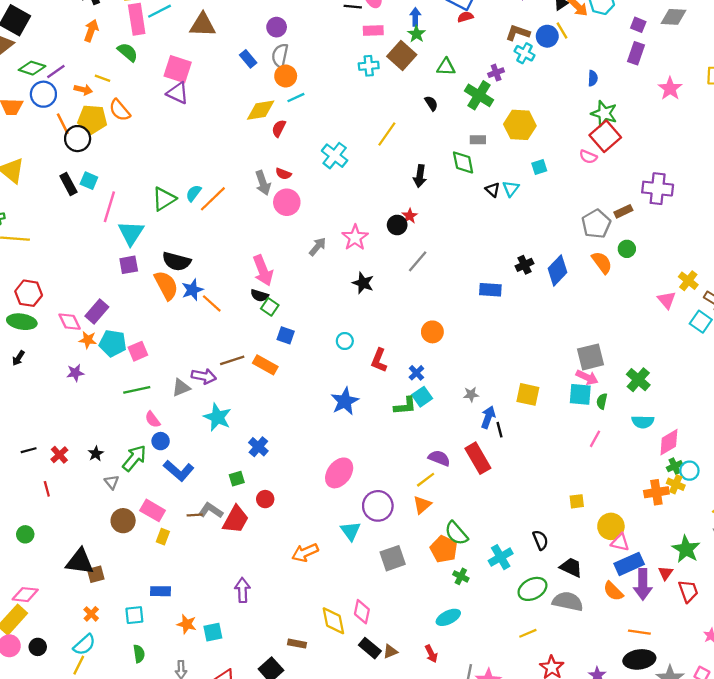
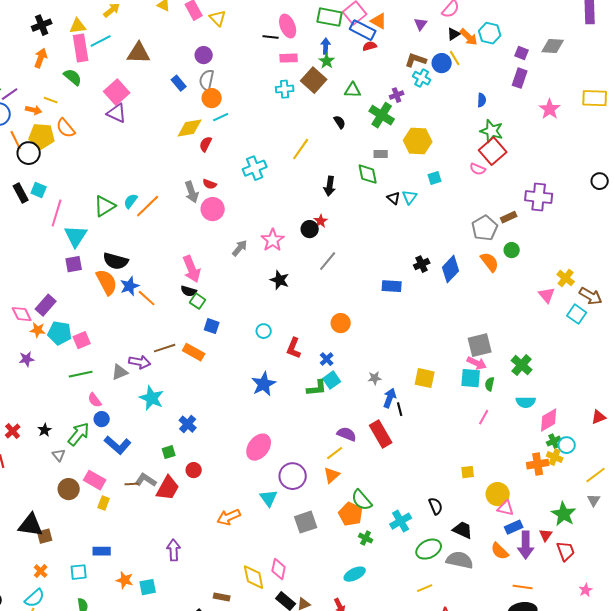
pink square: (178, 69) -> (117, 92), turned 30
cyan cross: (335, 156) -> (255, 168), turned 30
blue rectangle: (629, 564) -> (514, 527), size x0.7

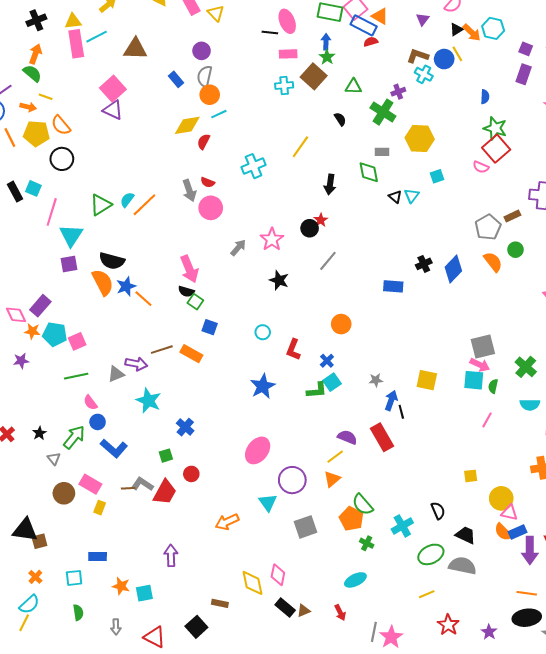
green semicircle: (73, 77) -> (32, 73), moved
black circle: (29, 153) -> (62, 159), moved
orange semicircle: (500, 551) -> (503, 532), moved

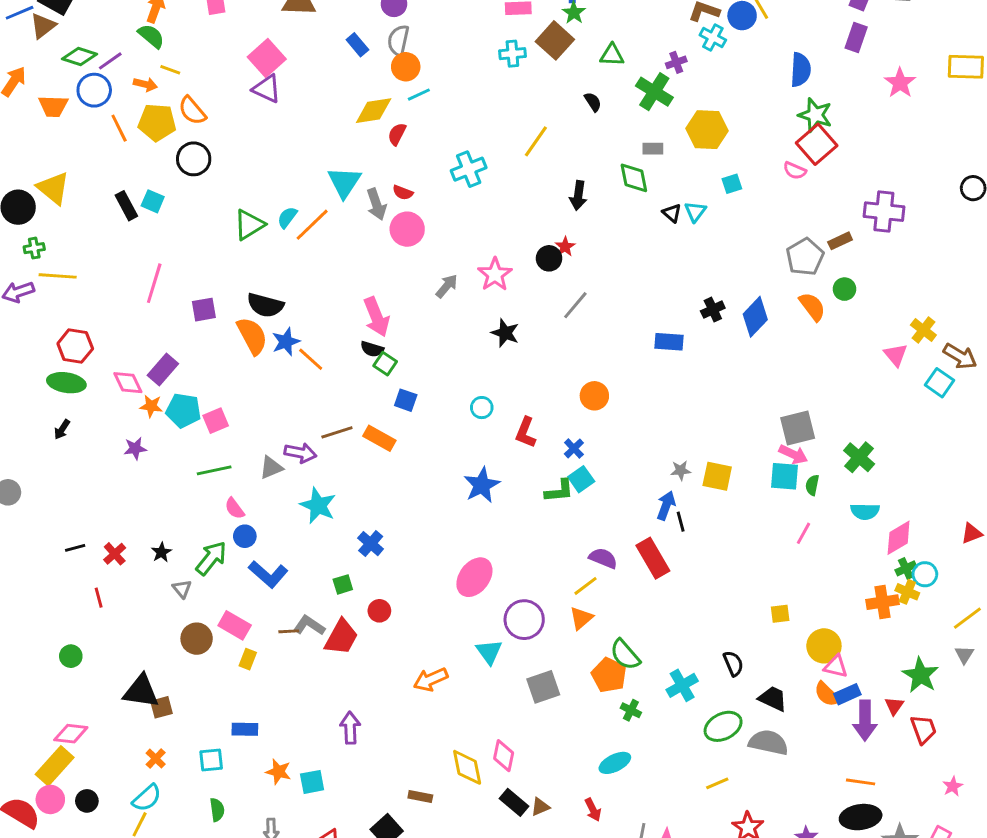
blue semicircle: (485, 97) -> (801, 70), size x1.6
pink line: (52, 212) -> (154, 283), moved
cyan triangle: (71, 235) -> (344, 182), moved
gray star: (376, 380) -> (681, 470), moved

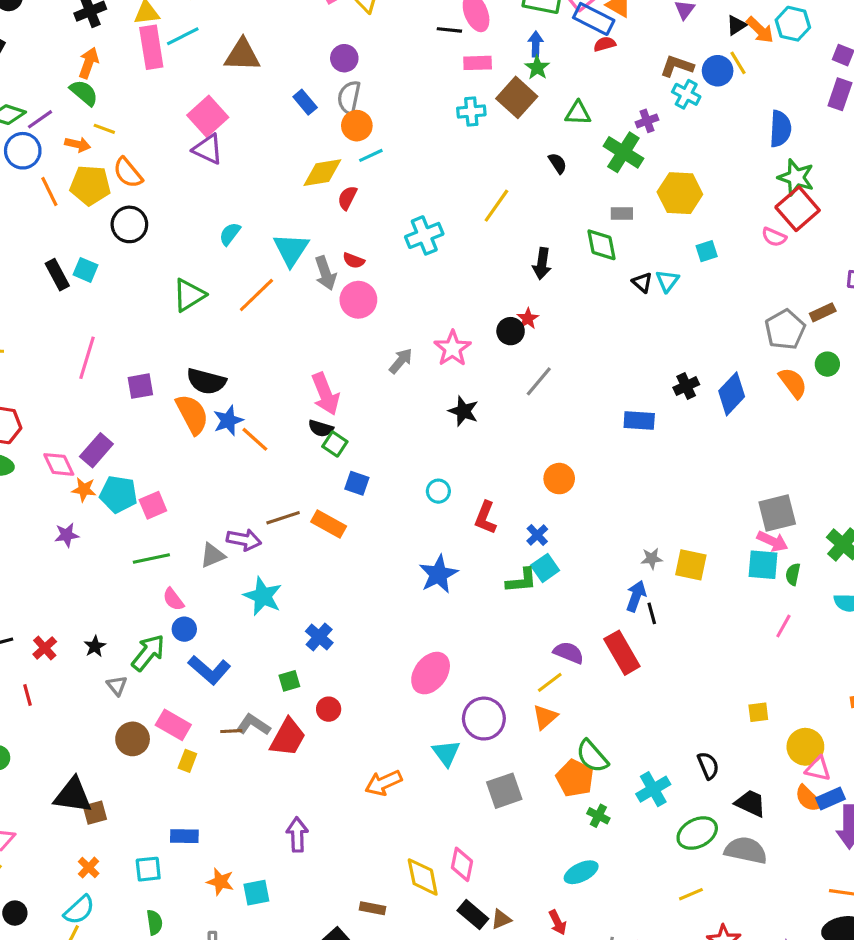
cyan semicircle: (287, 217) -> (230, 234), moved

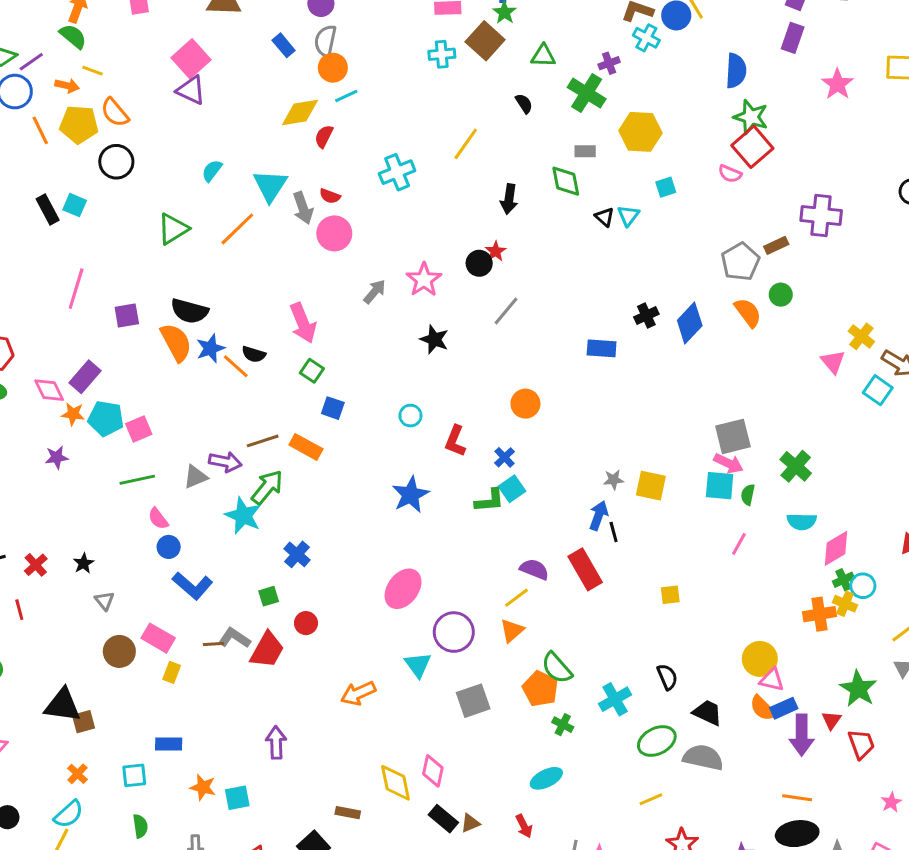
black semicircle: (321, 428) -> (254, 354), moved
green arrow: (148, 653) -> (267, 487), moved
yellow square: (758, 712) -> (670, 595), moved

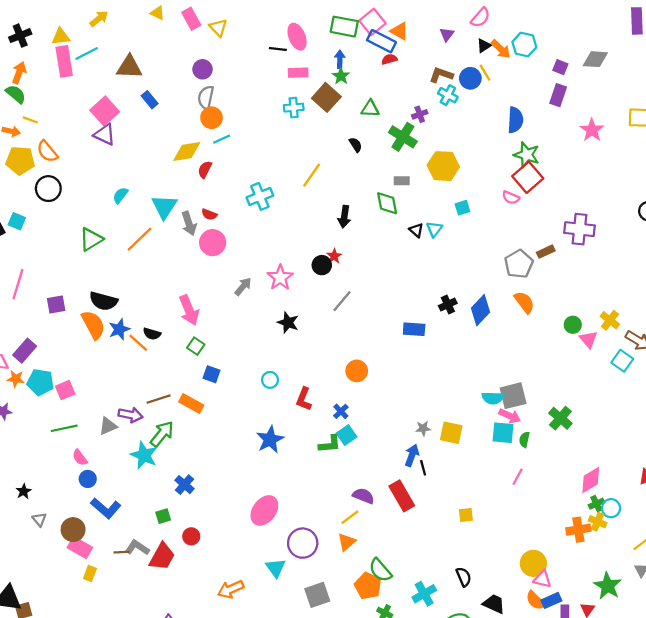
blue rectangle: (284, 45) -> (150, 100), moved
green circle: (781, 295) -> (573, 325), moved
cyan semicircle: (802, 522) -> (493, 398), moved
brown circle: (119, 651) -> (73, 530), moved

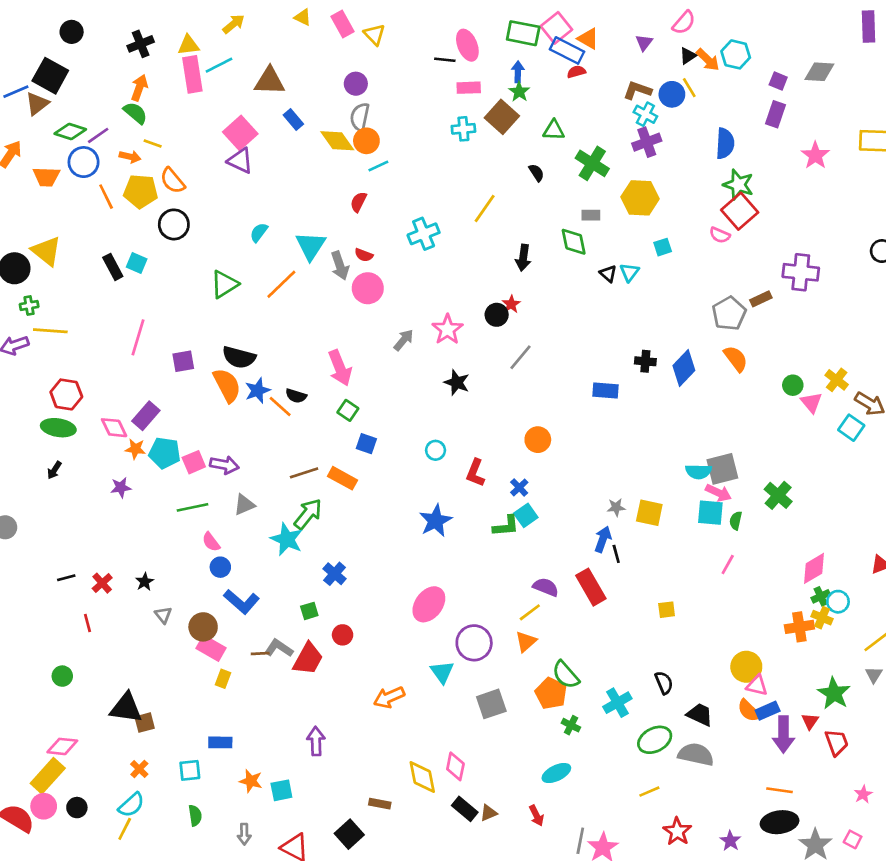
purple cross: (420, 114) -> (647, 142), moved, size x1.5
yellow diamond: (187, 151) -> (337, 141), moved, turned 64
black cross: (448, 305) -> (645, 361), turned 30
purple arrow: (130, 415) -> (224, 465), moved

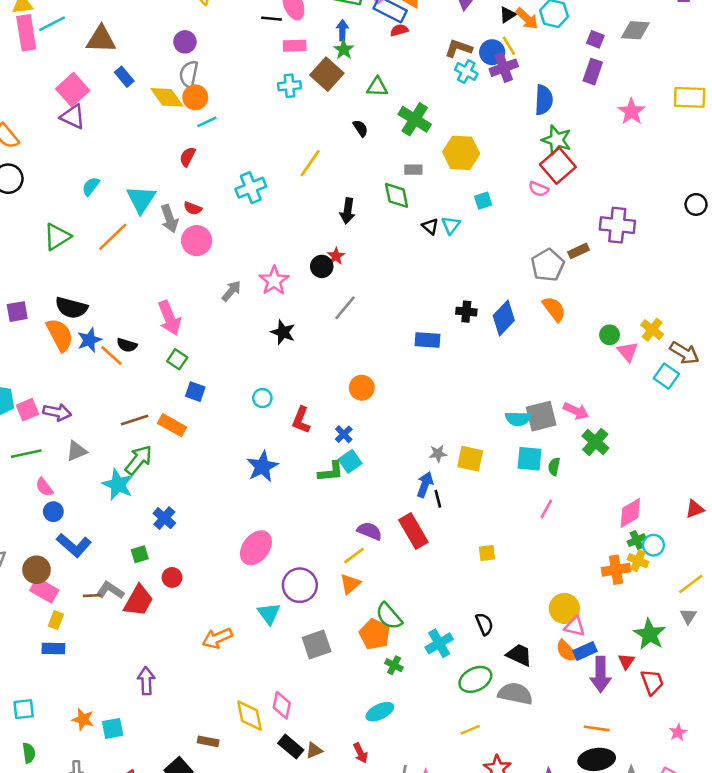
purple cross: (647, 142) -> (504, 68), moved
pink arrow: (718, 493) -> (576, 411), moved
blue rectangle: (220, 742) -> (53, 648), moved

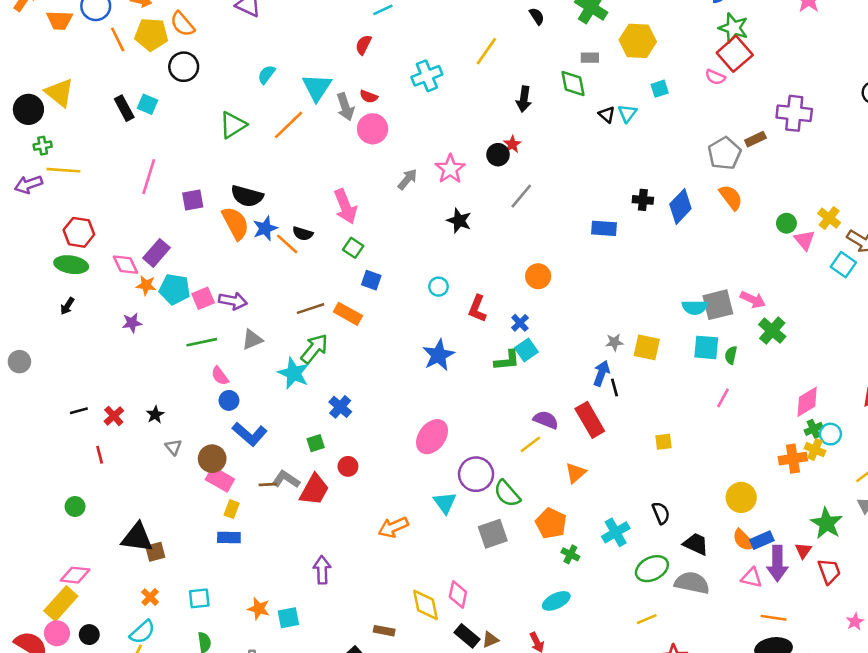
orange triangle: (350, 584) -> (576, 473), moved
green semicircle: (389, 616) -> (507, 494), moved
pink triangle: (575, 626) -> (752, 578), moved

